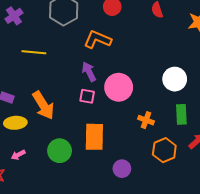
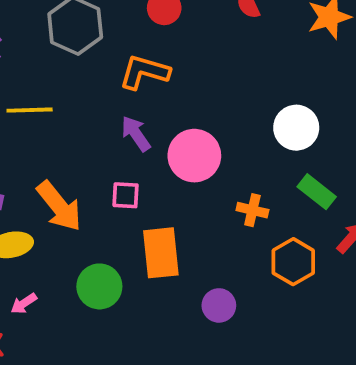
pink square: (87, 96) -> (126, 195), moved
green rectangle: (181, 114) -> (317, 192), turned -42

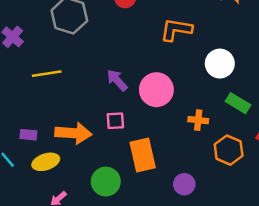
orange L-shape: (144, 72) -> (176, 30), moved
orange arrow: (59, 206) -> (73, 133), turned -40

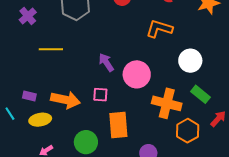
orange cross: (198, 120) -> (167, 103), size x1.8

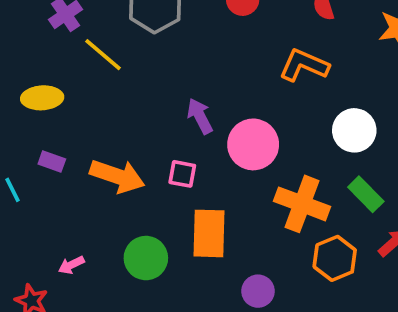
yellow line: (51, 49) -> (103, 55), moved, turned 35
yellow ellipse: (40, 120) -> (42, 98), moved

